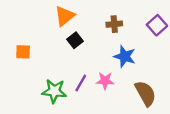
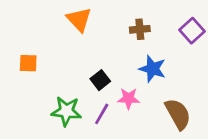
orange triangle: (65, 16) -> (79, 19), turned -35
black square: (75, 40) -> (100, 80), moved
purple line: (81, 83) -> (102, 114), moved

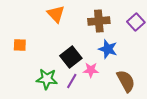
brown cross: (140, 29) -> (99, 21), size x1.5
black square: (100, 80) -> (71, 57), size x1.5

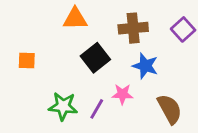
orange triangle: (56, 14) -> (75, 19), turned -48
black square: (71, 57) -> (95, 58), moved

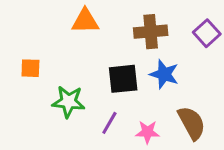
black square: (95, 58) -> (123, 79), moved, turned 32
pink star: (122, 94) -> (147, 132), moved
green star: (63, 106) -> (68, 102), moved

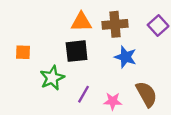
orange triangle: (85, 21) -> (81, 22), moved
black square: (123, 79) -> (77, 51), moved
green star: (68, 102) -> (52, 78), turned -30

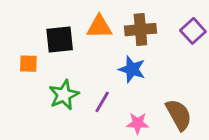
black square: (77, 51) -> (60, 39), moved
blue star: (125, 57) -> (132, 69), moved
purple line: (84, 94) -> (102, 102), moved

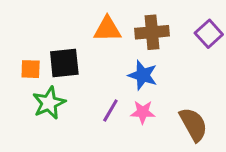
black square: (60, 39) -> (64, 63), moved
green star: (64, 95) -> (49, 103), moved
pink star: (138, 123) -> (143, 112), moved

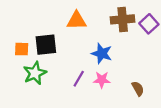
brown cross: (152, 32) -> (123, 19), moved
brown semicircle: (193, 124) -> (138, 89), size x0.6

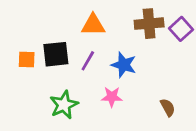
green star: (35, 73) -> (64, 105), moved
purple line: (79, 79) -> (88, 61), moved
pink star: (102, 80) -> (112, 97), moved

